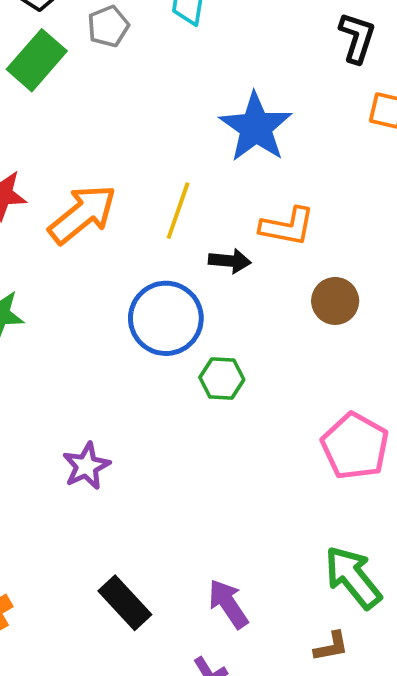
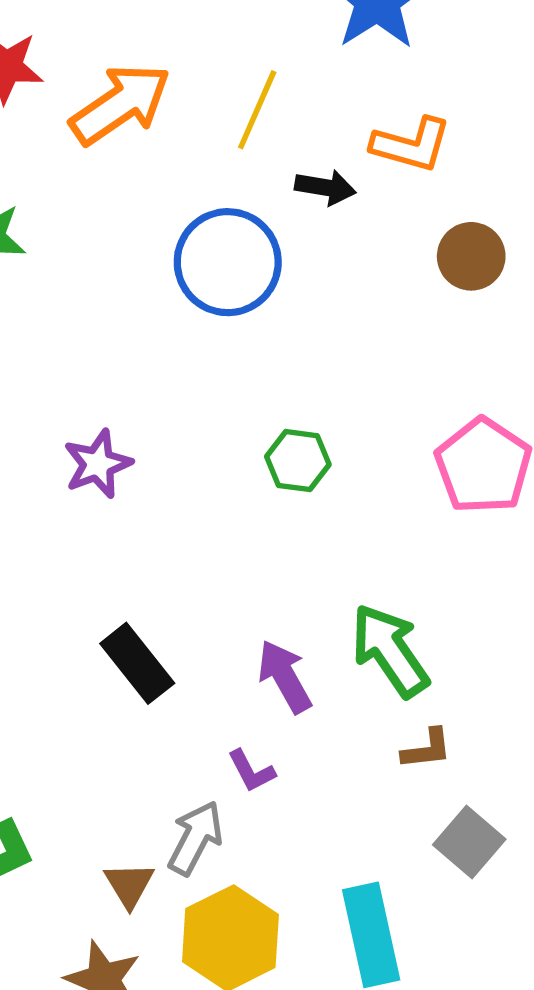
green hexagon: (222, 379) -> (298, 461), moved
green arrow: (353, 577) -> (390, 651), moved

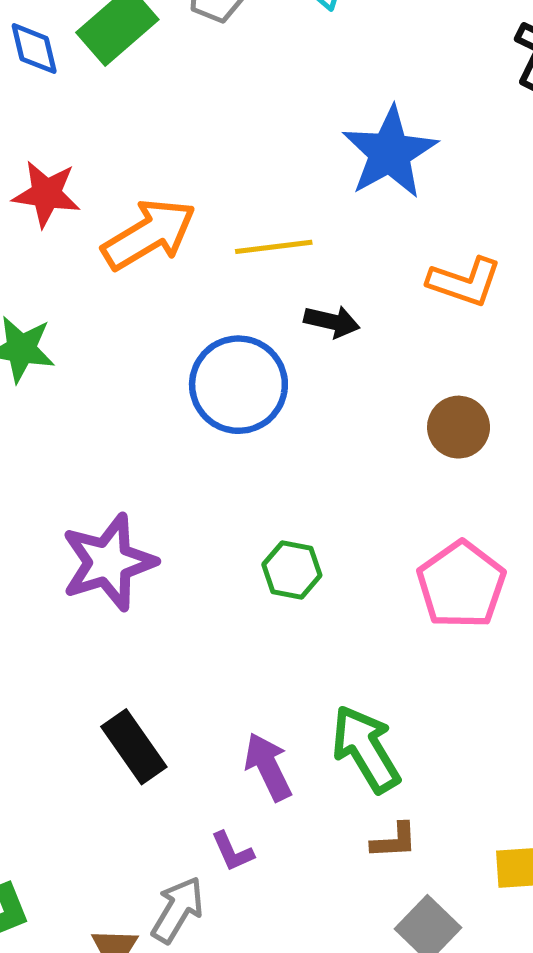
yellow line: (257, 110) -> (274, 247), turned 56
orange L-shape: (411, 145) -> (465, 282), moved
brown circle: (471, 256) -> (459, 427), moved
purple star: (98, 464) -> (109, 562), size x1.5

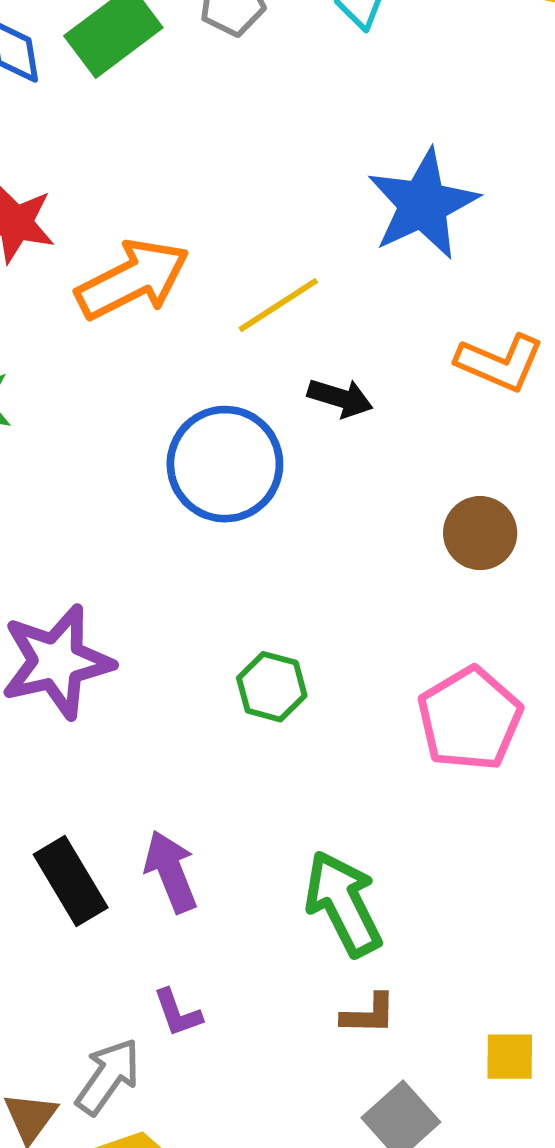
yellow line: (274, 247) -> (278, 305), turned -30
purple arrow: (268, 767) -> (171, 872), moved

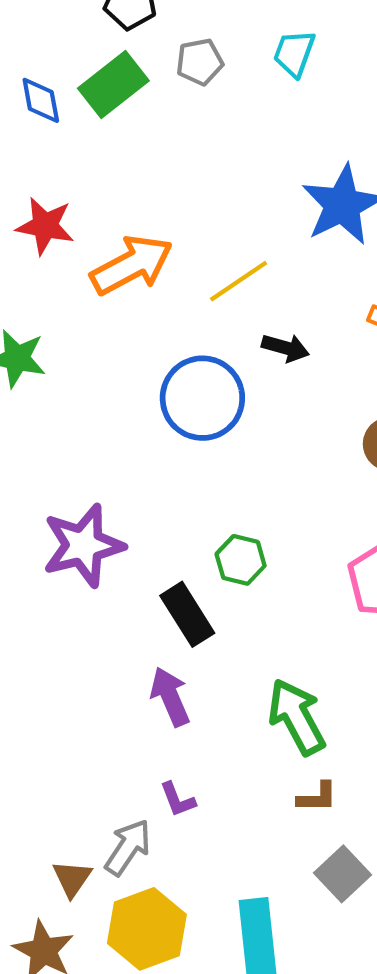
black rectangle: (71, 881) -> (187, 614), moved

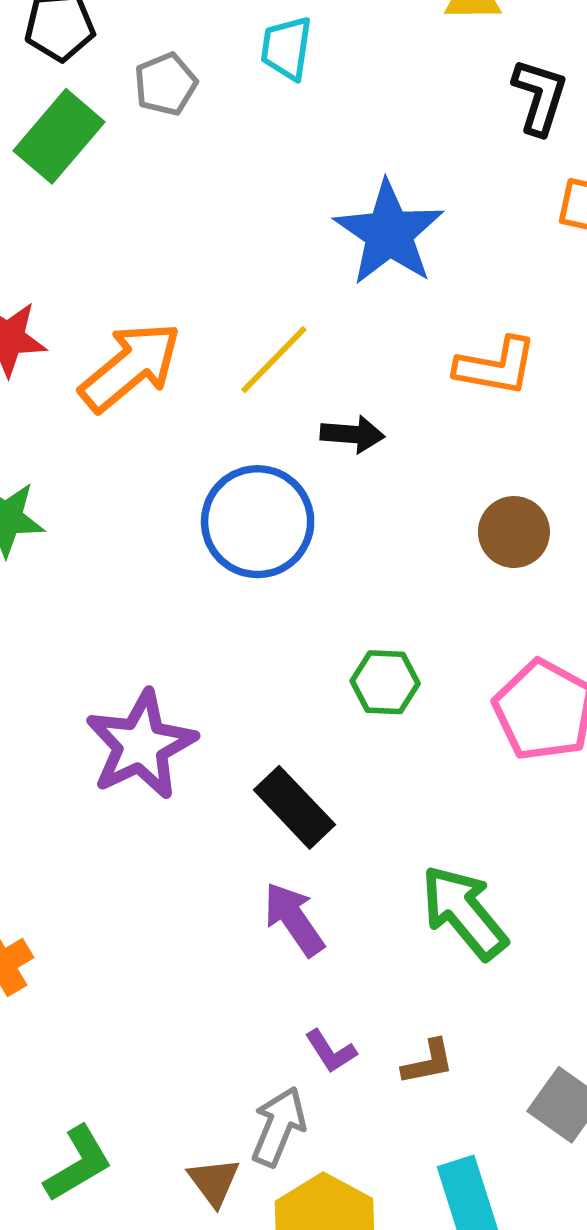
green hexagon: (241, 560) -> (385, 682), moved
brown L-shape: (317, 797) -> (428, 1062), moved

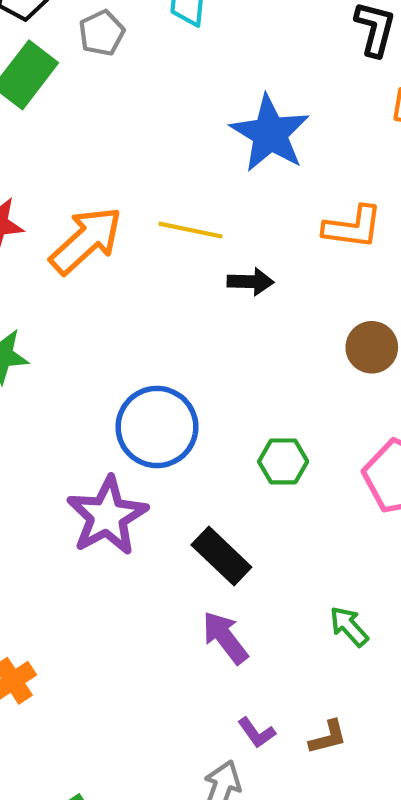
yellow line: (274, 360) -> (190, 230), turned 60
blue circle: (258, 522) -> (157, 427), moved
green arrow: (464, 912) -> (349, 626), size x0.6

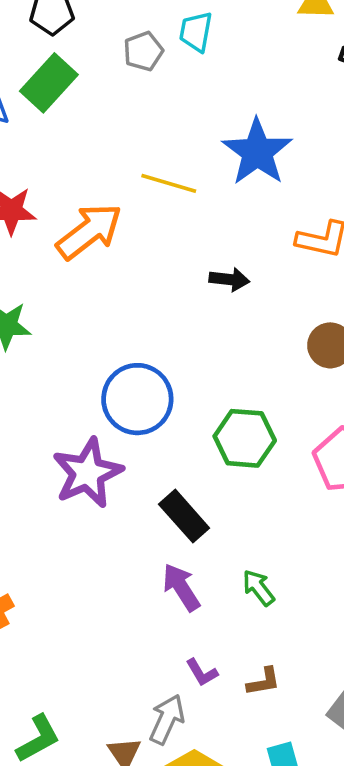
gray pentagon: (102, 33) -> (143, 51), moved
yellow line: (190, 230) -> (169, 183), moved
green hexagon: (283, 461) -> (245, 438), size x1.4
green arrow: (349, 626) -> (259, 588), moved

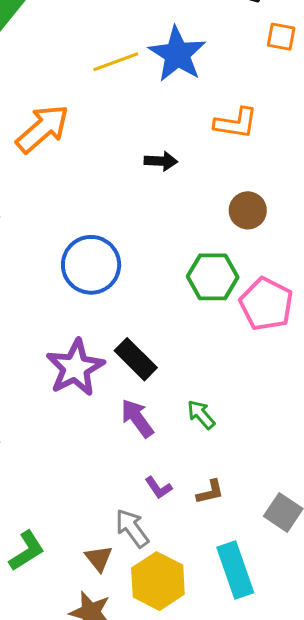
yellow line: (169, 183) -> (116, 62), moved, turned -33
green hexagon: (245, 438) -> (213, 277), moved
purple star: (88, 473) -> (75, 368), moved
gray arrow: (167, 719) -> (132, 528), turned -57

